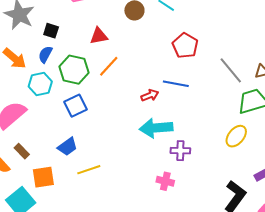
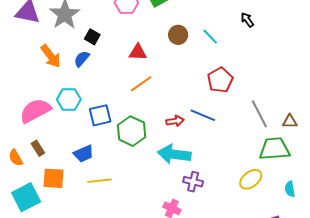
green hexagon: (74, 70) -> (132, 131), moved
cyan hexagon: (40, 84) -> (69, 100), moved

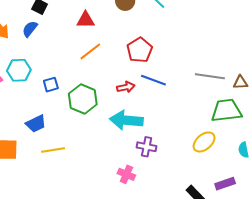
red pentagon: (220, 80) -> (140, 50), moved
gray line: (259, 114) -> (210, 76), turned -52
blue square: (100, 115) -> (51, 85), size x0.7

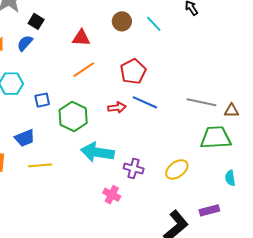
cyan arrow: (126, 120) -> (97, 152), moved
yellow ellipse: (204, 142) -> (177, 169), moved

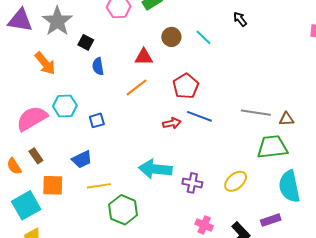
red triangle: (81, 38) -> (144, 57), moved
blue semicircle: (25, 43) -> (98, 66), moved, turned -48
green hexagon: (73, 117) -> (123, 210), moved
cyan semicircle: (230, 178) -> (289, 186), size x2.0
pink cross: (112, 195) -> (204, 225), moved

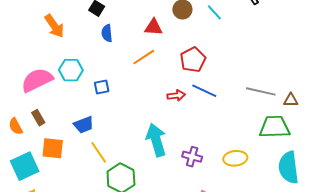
cyan arrow: (155, 169) -> (156, 140), turned 64
yellow ellipse: (236, 181) -> (235, 158), turned 30
yellow line: (99, 186) -> (99, 152), turned 60

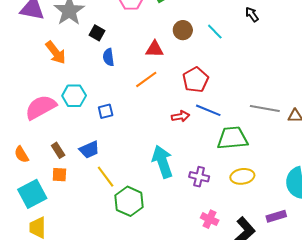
brown rectangle: (38, 118) -> (58, 150), moved
green trapezoid: (275, 127) -> (232, 138), moved
orange square: (53, 148) -> (59, 175), size x0.7

